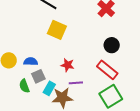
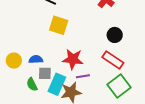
red star: (68, 65) -> (73, 59), size x1.5
gray square: (38, 76) -> (45, 73), turned 32
cyan rectangle: (49, 88) -> (57, 84), size x1.5

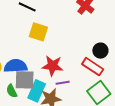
black circle: (115, 35) -> (100, 51), moved
blue semicircle: (36, 59) -> (16, 66), size x1.6
gray square: (45, 73) -> (25, 80), size x1.5

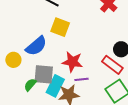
blue semicircle: (16, 66) -> (36, 46), moved, turned 140
green semicircle: (12, 91) -> (30, 85), turned 64

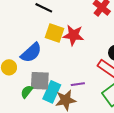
red star: (72, 62) -> (73, 35), moved

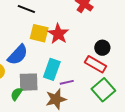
red star: (73, 35) -> (58, 34), turned 30
cyan rectangle: (52, 92) -> (52, 69), moved

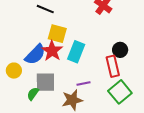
red star: (58, 34) -> (52, 51), moved
red rectangle: (96, 64) -> (113, 66), turned 45
cyan rectangle: (52, 69) -> (76, 52), moved

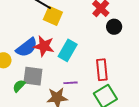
yellow square: (57, 34) -> (53, 16), moved
black circle: (120, 50) -> (114, 27), moved
red star: (52, 51) -> (44, 46), turned -30

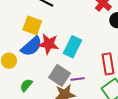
yellow square: (53, 16) -> (32, 25), moved
gray square: (33, 76) -> (60, 75), moved, turned 30

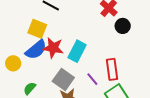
purple line: (77, 79) -> (92, 79), moved, turned 56

